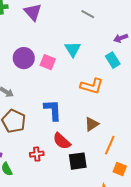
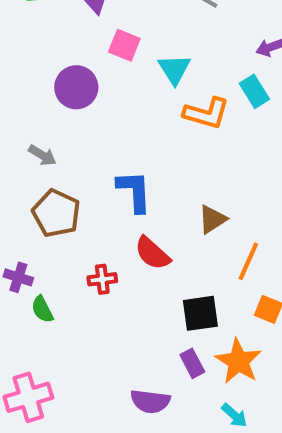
pink square: (48, 62) -> (124, 45), moved
orange L-shape: (92, 86) -> (206, 113), moved
black square: (78, 161) -> (200, 313), moved

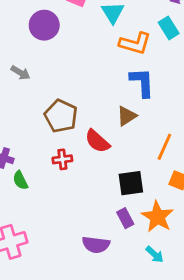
blue L-shape: (134, 191) -> (142, 82), moved
brown pentagon: (56, 213) -> (61, 116), moved
brown triangle: (212, 219) -> (127, 116), moved

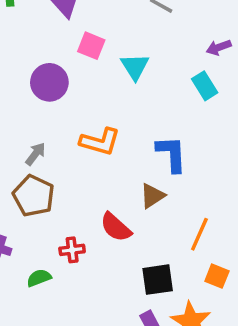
orange L-shape: (135, 43) -> (100, 142), moved
gray arrow: (20, 73) -> (35, 154), moved, turned -84
brown pentagon: (61, 116) -> (34, 196), moved
green semicircle: (20, 180) -> (39, 278), moved, turned 96

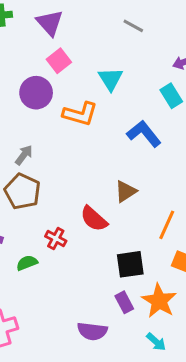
pink square: (91, 46) -> (59, 61), moved, turned 30
orange L-shape: (100, 142) -> (80, 114), moved
blue L-shape: (172, 154) -> (144, 134), moved, turned -36
red cross: (72, 250) -> (56, 239), turned 35

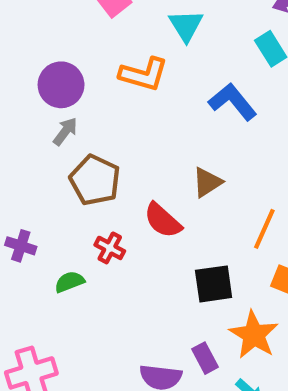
purple circle: (36, 93) -> (61, 85), moved
brown pentagon: (22, 191) -> (95, 180), moved
purple rectangle: (124, 302) -> (205, 358), moved

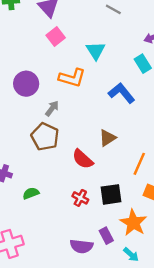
gray arrow: (65, 131) -> (52, 108), moved
red cross: (110, 248) -> (80, 198), moved

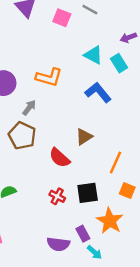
pink square: (56, 37) -> (62, 18), moved, turned -30
cyan triangle: (96, 51) -> (93, 55), moved, turned -30
cyan arrow: (131, 255) -> (95, 252), moved

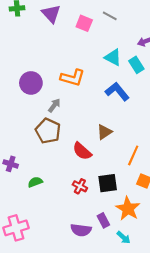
cyan arrow: (95, 252) -> (124, 237), moved

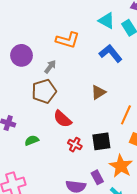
purple circle: (31, 83) -> (21, 55), moved
brown pentagon: (48, 131) -> (44, 91), turned 30
red semicircle: (82, 151) -> (62, 119), moved

